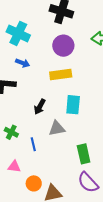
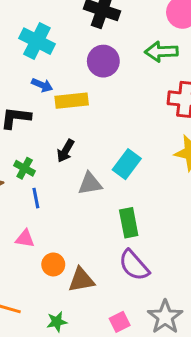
yellow rectangle: (61, 74) -> (72, 101), moved
cyan rectangle: (73, 105) -> (127, 164), moved, turned 30
green cross: (11, 132) -> (25, 168), moved
blue line: (33, 144) -> (36, 198), moved

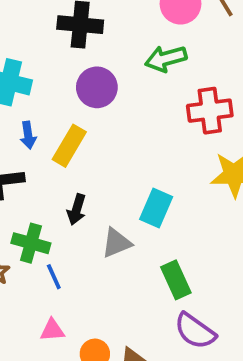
blue arrow: (42, 85) -> (28, 135), turned 72
yellow rectangle: (72, 101) -> (69, 146), turned -40
green cross: (25, 168) -> (31, 243), size x1.4

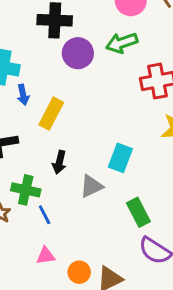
purple circle: (97, 87) -> (78, 53), moved
blue arrow: (28, 135) -> (23, 95), moved

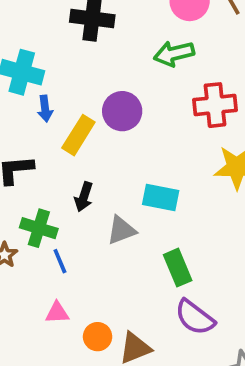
purple circle: (78, 53) -> (122, 111), moved
cyan rectangle: (120, 158) -> (161, 198), turned 76

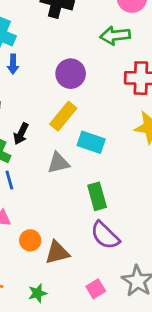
yellow rectangle: (78, 135) -> (63, 116), moved
black arrow: (84, 197) -> (21, 134), moved

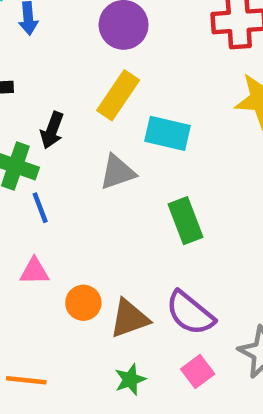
purple semicircle: (105, 235) -> (190, 313), moved
green star: (38, 293) -> (130, 379), moved

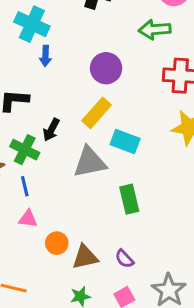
gray triangle: (117, 172) -> (90, 162), size x1.4
blue line: (40, 208) -> (25, 186), moved
purple semicircle: (190, 313) -> (124, 259), size x0.6

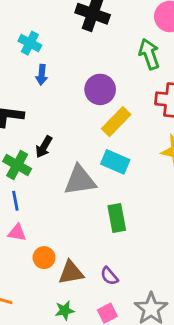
cyan cross: (32, 24) -> (30, 43), size x0.7
green arrow: (155, 30) -> (149, 54), turned 72
yellow rectangle: (97, 113) -> (116, 122), moved

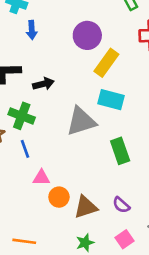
black arrow: (44, 147) -> (43, 84), moved, turned -126
pink triangle: (17, 233) -> (41, 178), moved

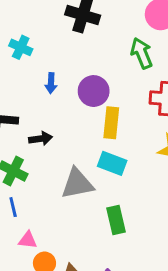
blue arrow: (32, 30) -> (51, 83), moved
yellow rectangle: (106, 63) -> (111, 123), turned -36

